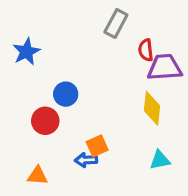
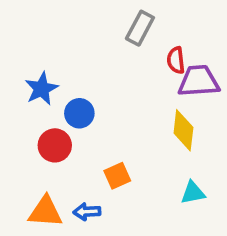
blue star: (26, 52) -> (42, 89), moved
blue arrow: (86, 160) -> (87, 212), moved
orange triangle: (37, 176) -> (45, 212), size x1.4

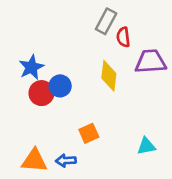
red semicircle: (176, 60) -> (123, 37), moved
yellow diamond: (183, 130) -> (109, 76), moved
red circle: (55, 145) -> (41, 93), moved

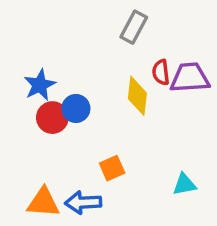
red semicircle: (123, 37) -> (161, 72), moved
blue arrow: (66, 161) -> (83, 203), size x1.4

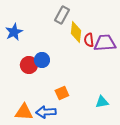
gray rectangle: (134, 27) -> (62, 15), moved
blue star: (40, 85) -> (14, 32), moved
yellow diamond: (137, 96) -> (76, 32), moved

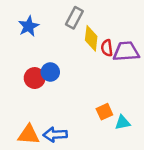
blue star: (14, 32) -> (29, 26), moved
orange square: (62, 93) -> (104, 112), moved

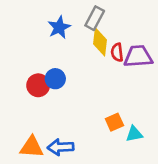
gray rectangle: (74, 18) -> (95, 18), moved
blue star: (29, 26) -> (59, 27), moved

